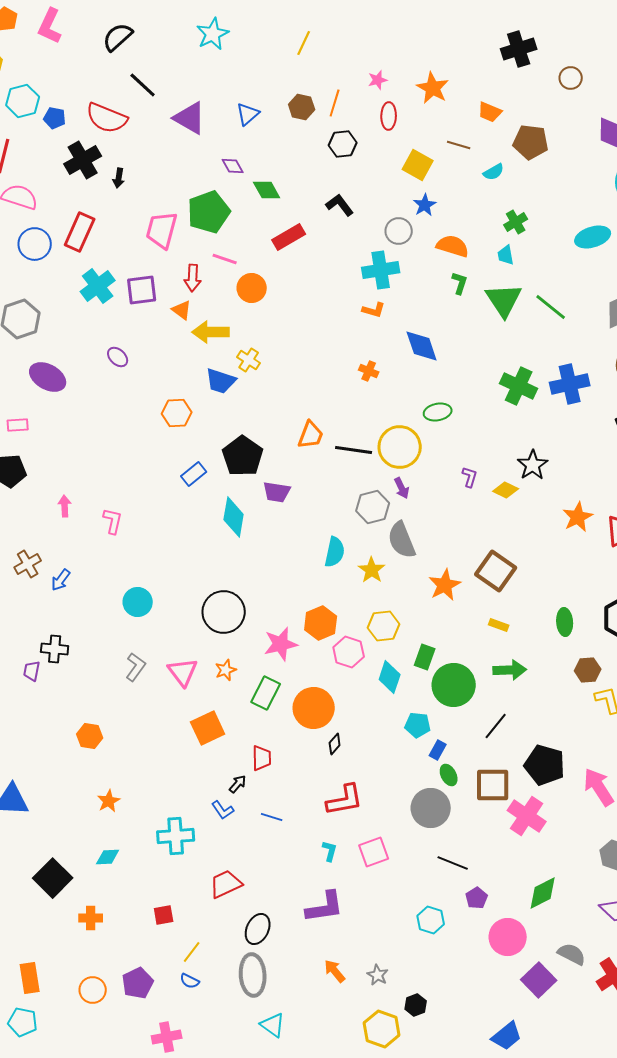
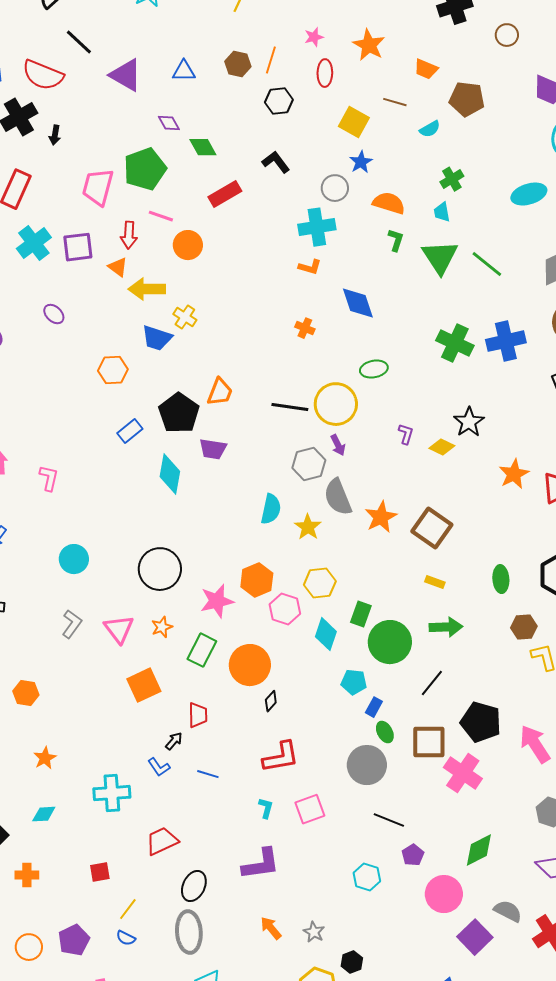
blue triangle: (248, 114) -> (184, 71), turned 40
orange trapezoid: (311, 435) -> (220, 392), moved
orange star: (445, 585) -> (381, 517), moved

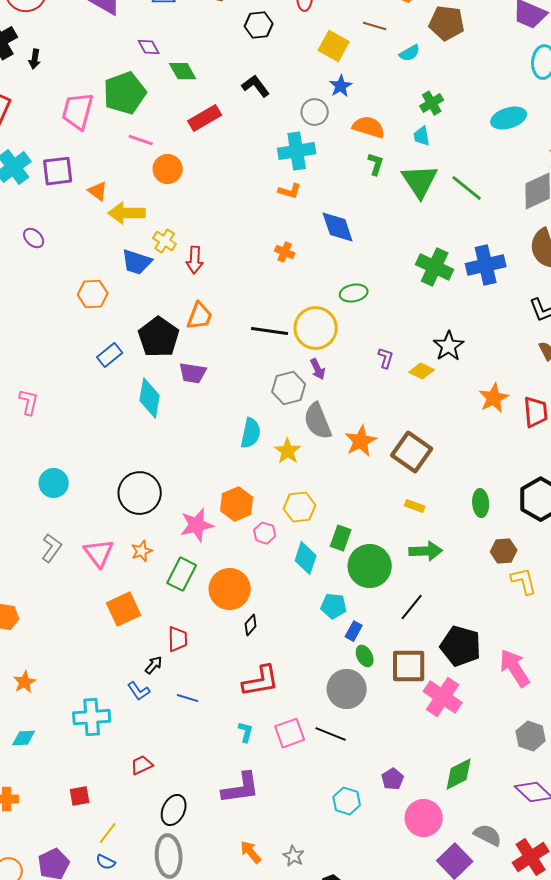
red arrow: (129, 235) -> (195, 260), moved
pink hexagon: (285, 609) -> (265, 533), size x0.7
black line: (389, 820) -> (331, 734), moved
red trapezoid: (162, 841) -> (142, 765), size x0.7

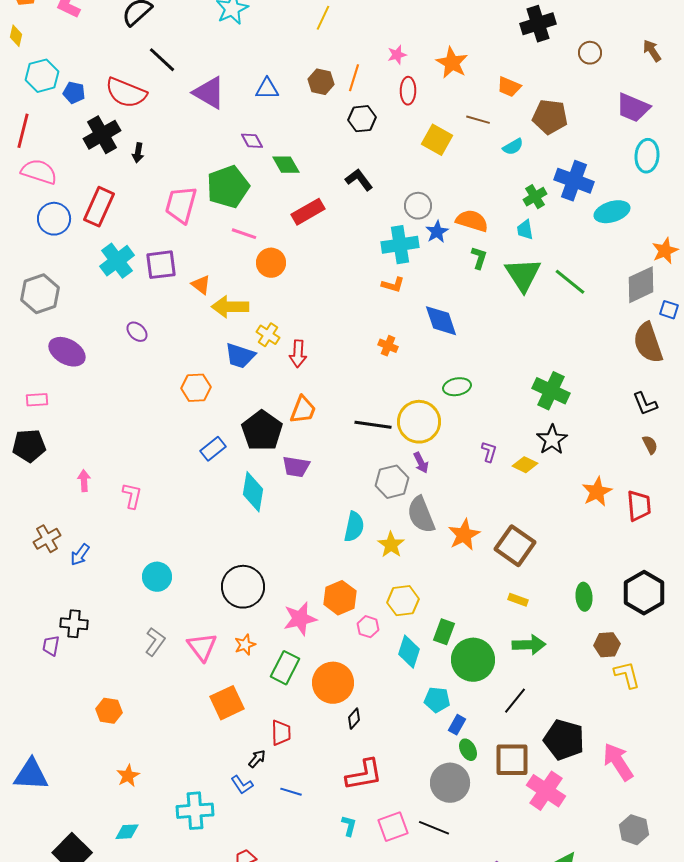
blue star: (341, 86) -> (437, 232), moved
blue cross: (486, 265) -> (574, 181), moved, turned 33
green cross: (435, 267) -> (551, 391), moved

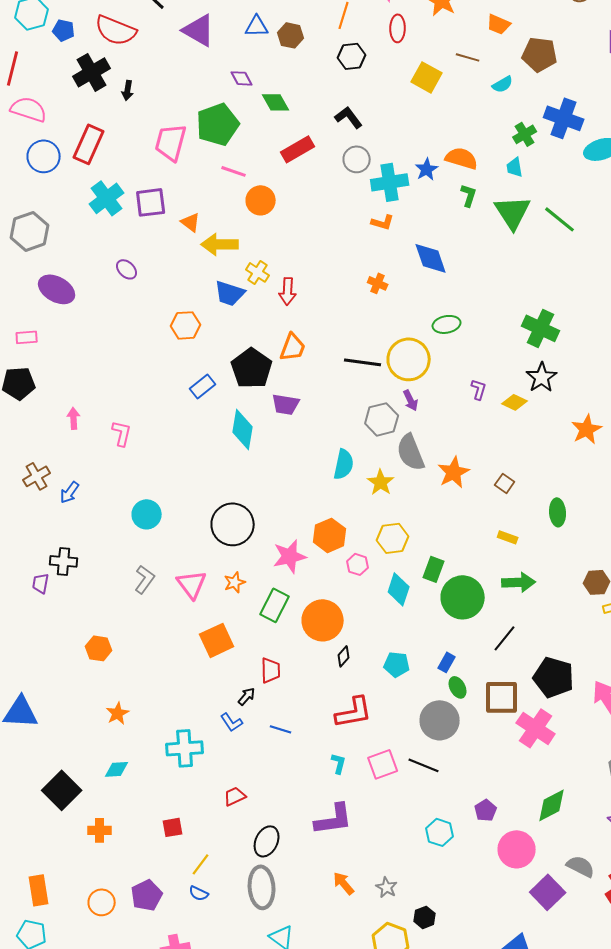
brown hexagon: (321, 82) -> (291, 35), moved
gray circle: (418, 206) -> (357, 159), moved
brown square: (515, 546) -> (505, 483), size x0.5
green ellipse: (584, 597) -> (558, 512), moved
cyan pentagon: (437, 700) -> (397, 664), moved

